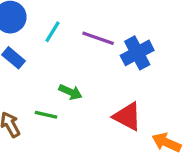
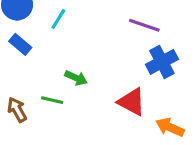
purple line: (98, 38) -> (144, 25), moved
blue cross: (137, 53) -> (162, 62), moved

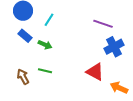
green arrow: (76, 78) -> (45, 45), moved

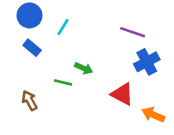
green arrow: (45, 45) -> (84, 68), moved
green line: (45, 71) -> (63, 82), moved

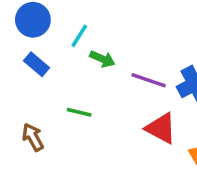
purple line: (133, 32) -> (149, 80), moved
green arrow: (84, 68) -> (102, 59), moved

